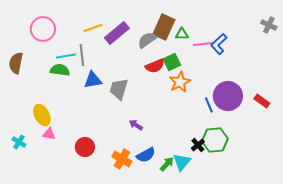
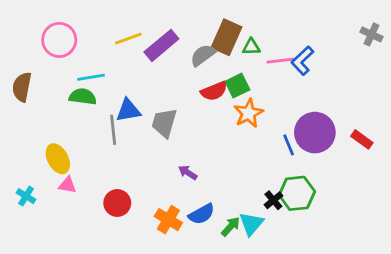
gray line: (82, 55) -> (113, 130), moved

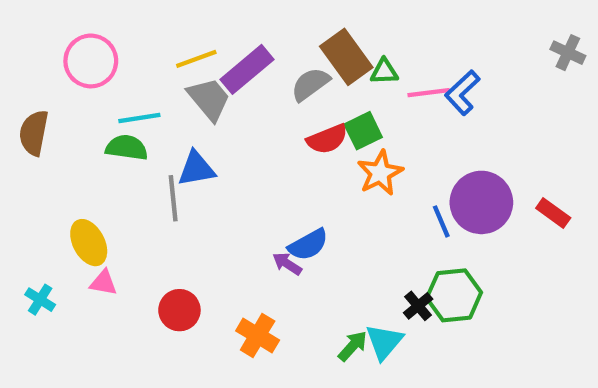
brown rectangle: (226, 37) -> (346, 57), turned -60
gray trapezoid: (164, 123) -> (209, 99), moved, turned 124
blue semicircle: (202, 214) -> (308, 245), moved

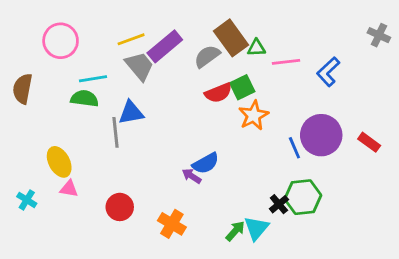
blue L-shape: (462, 93) -> (328, 72), moved

